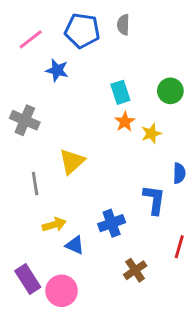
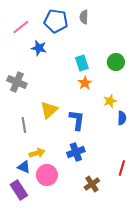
yellow star: (151, 133) -> (110, 101), moved
blue L-shape: (154, 200) -> (77, 120), moved
blue triangle: (75, 245) -> (24, 167), moved
pink circle: (62, 291) -> (47, 175), moved

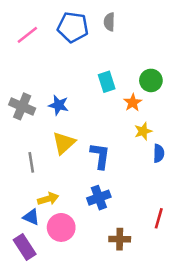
blue star: (39, 48) -> (59, 105), moved
orange star: (85, 83) -> (133, 103), moved
brown cross: (92, 184) -> (120, 239), turned 35

